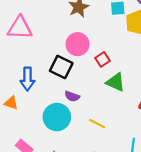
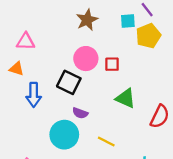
pink triangle: (20, 28) -> (26, 41), size x0.7
red square: (103, 59) -> (112, 64), moved, turned 32
orange triangle: (11, 103) -> (17, 69), moved

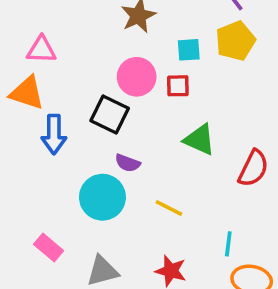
cyan square: (128, 21) -> (189, 50), moved
orange triangle: (17, 69) -> (27, 93), size x1.5

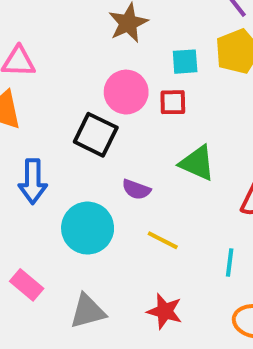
blue arrow: (54, 134) -> (33, 181), moved
purple semicircle: (128, 163) -> (136, 189), moved
cyan line: (228, 244) -> (230, 263), moved

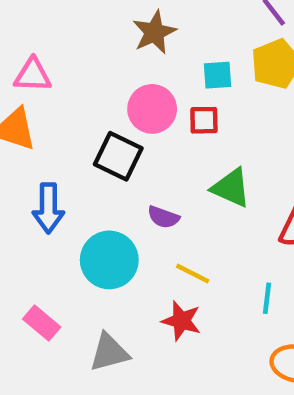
red star: (165, 311) -> (181, 321), moved

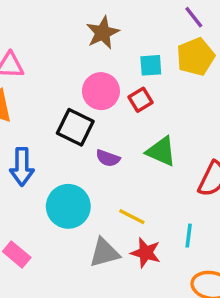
red square: (204, 120) -> (141, 100), turned -30
purple semicircle: (163, 217) -> (108, 158), moved
red star: (181, 321) -> (146, 253), moved
gray triangle: (109, 352) -> (104, 253), moved

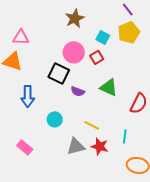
cyan square: (151, 65) -> (103, 37), turned 32
cyan circle: (68, 206) -> (55, 119), size x0.6

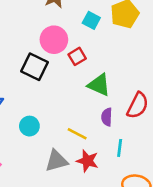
red square: (97, 57) -> (77, 56), moved
purple semicircle: (78, 91) -> (107, 117), moved, turned 72

